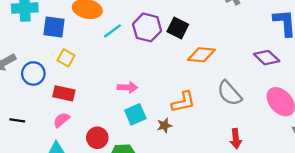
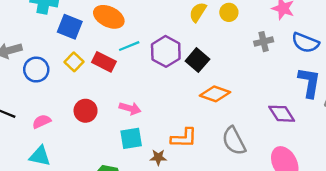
red rectangle: (64, 93) -> (104, 62), moved
pink semicircle: (61, 120) -> (42, 121), moved
red circle: (97, 138) -> (86, 111), moved

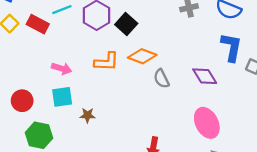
red circle: (86, 111) -> (22, 101), moved
orange L-shape: (184, 138) -> (107, 62), moved
gray semicircle: (234, 141) -> (161, 79), moved, size x0.7

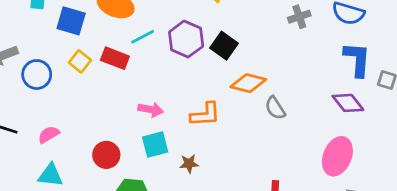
orange L-shape: (107, 62) -> (205, 114), moved
purple diamond: (205, 76) -> (348, 103), moved
pink ellipse: (207, 123) -> (337, 156), turned 56

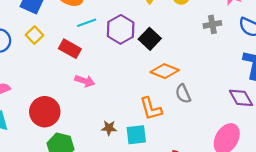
red rectangle: (115, 58) -> (70, 49), moved
orange L-shape: (205, 114) -> (151, 109), moved, turned 70
cyan square: (155, 144) -> (136, 135), moved
red circle: (106, 155) -> (45, 112), size x1.4

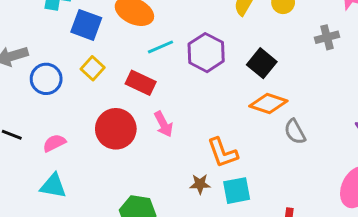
black square: (150, 39) -> (262, 63), moved
pink arrow: (85, 81) -> (163, 124), turned 48
orange L-shape: (151, 109) -> (223, 153), moved
red circle: (45, 112) -> (116, 129), moved

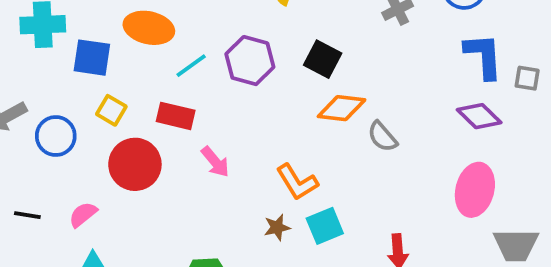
red circle: (116, 129) -> (135, 164), moved

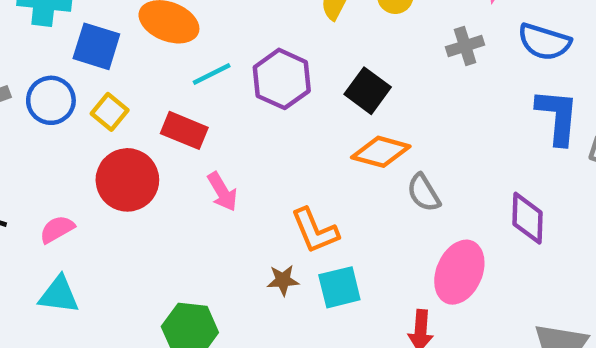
purple diamond: (479, 116) -> (528, 218), moved, turned 39
blue circle: (56, 136) -> (51, 100), moved
pink ellipse: (475, 190) -> (459, 272), moved

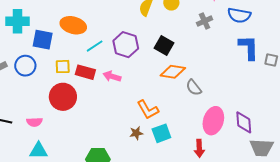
yellow square: (110, 112) -> (63, 67), moved, turned -35
pink arrow: (222, 192) -> (112, 76), moved, turned 144
purple diamond: (528, 218) -> (244, 122), moved
pink semicircle: (57, 229) -> (34, 122), turned -147

